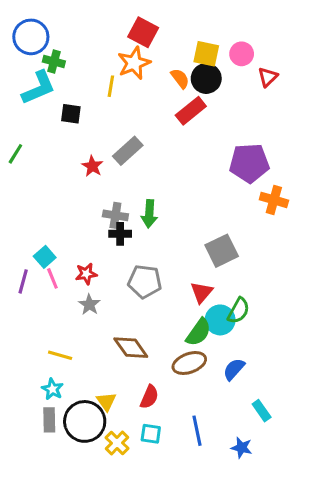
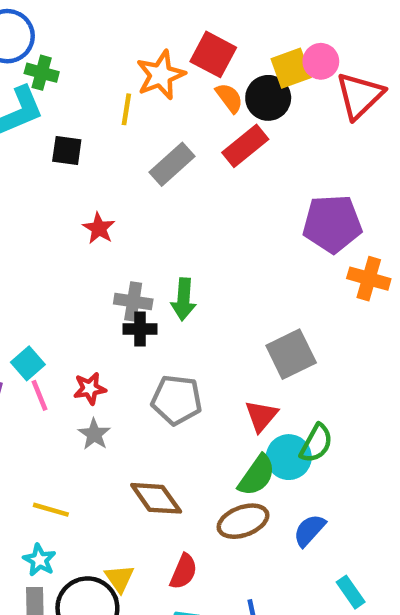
red square: (143, 32) -> (213, 54), moved
yellow square: (206, 54) -> (291, 68), moved, turned -32
red triangle: (268, 77) -> (360, 96), size x1.6
gray rectangle: (128, 151) -> (172, 164), moved

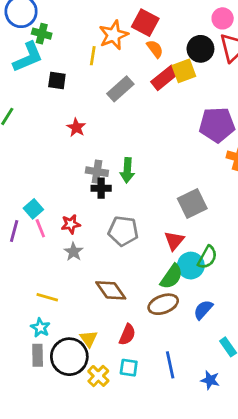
pink circle: (321, 61) -> (223, 18), moved
yellow square: (291, 68) -> (184, 71), moved
black circle: (268, 98) -> (200, 49), moved

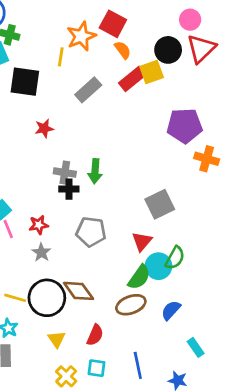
black square: (57, 81) -> (25, 82), size x1.6
red star: (76, 127) -> (44, 128), turned 30
black circle: (69, 357) -> (47, 298), moved

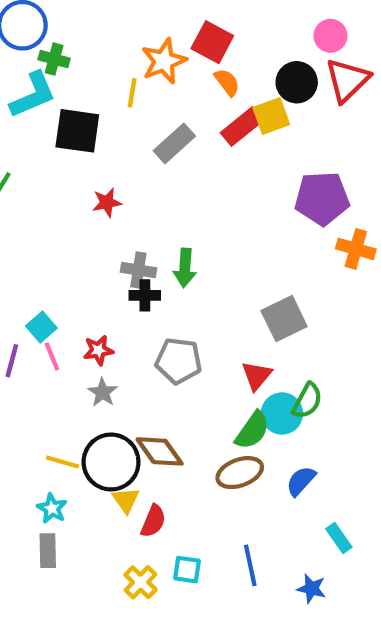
red semicircle: (95, 335) -> (153, 521), moved
yellow triangle: (57, 339) -> (126, 500), moved

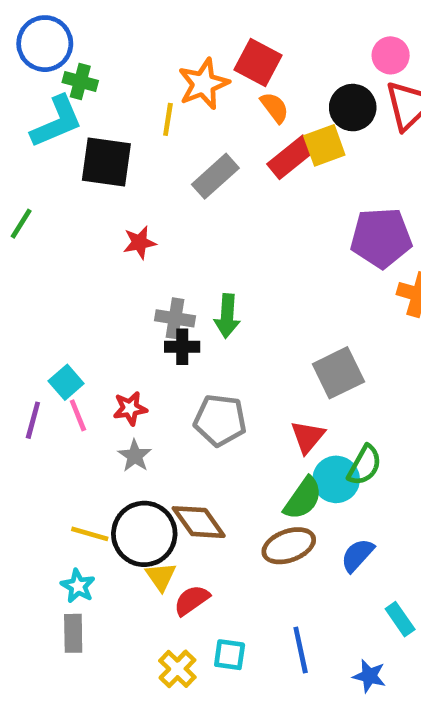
red semicircle: (153, 521) -> (192, 600), turned -148

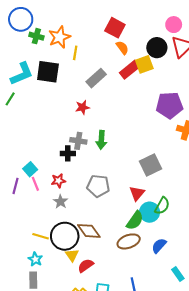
orange star: (203, 84) -> (59, 37), moved
cyan L-shape: (57, 122) -> (22, 74), moved
red star: (140, 243) -> (82, 107), moved
black cross: (182, 347) -> (68, 153), moved

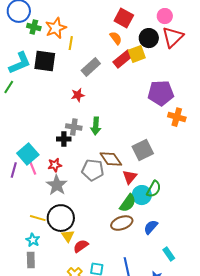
red square: (115, 28) -> (124, 18), moved
cyan square: (30, 169) -> (28, 154), size x1.5
gray star: (60, 202) -> (57, 185), size x1.5
brown diamond: (89, 231) -> (111, 159), moved

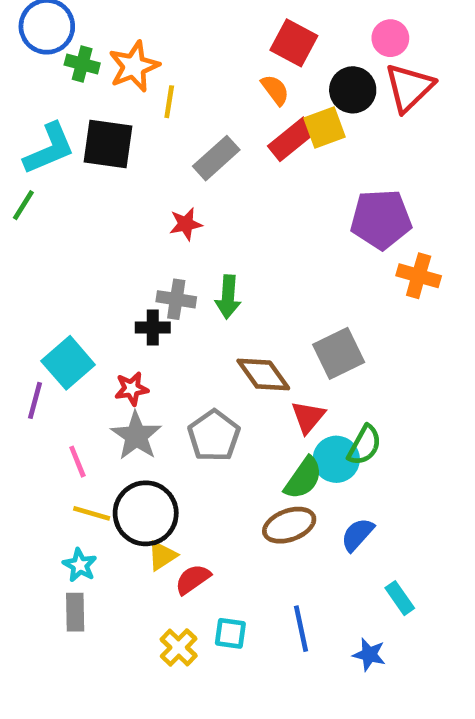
pink line: (33, 168) -> (77, 462), moved
gray pentagon: (93, 170) -> (214, 436), moved, turned 30
yellow triangle: (68, 236) -> (162, 556), turned 32

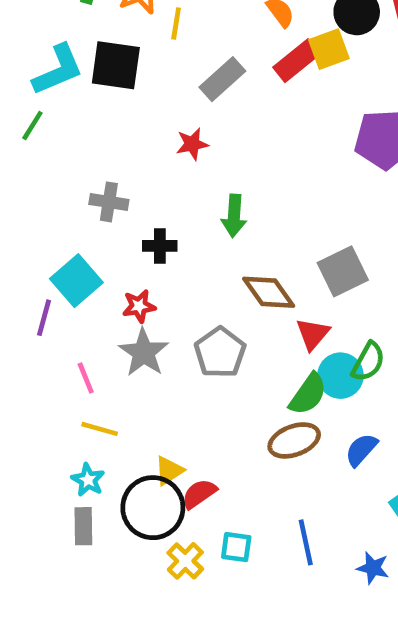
gray cross: (176, 299) -> (109, 202), moved
black circle: (146, 513) -> (153, 508), moved

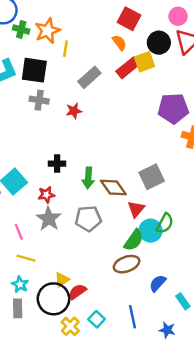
gray cross: (109, 202) -> (39, 100), moved
green arrow: (234, 216) -> (88, 178), moved
gray pentagon: (220, 352) -> (88, 219), turned 30
blue semicircle: (361, 450) -> (158, 283), moved
cyan square: (236, 547) -> (97, 319), turned 35

